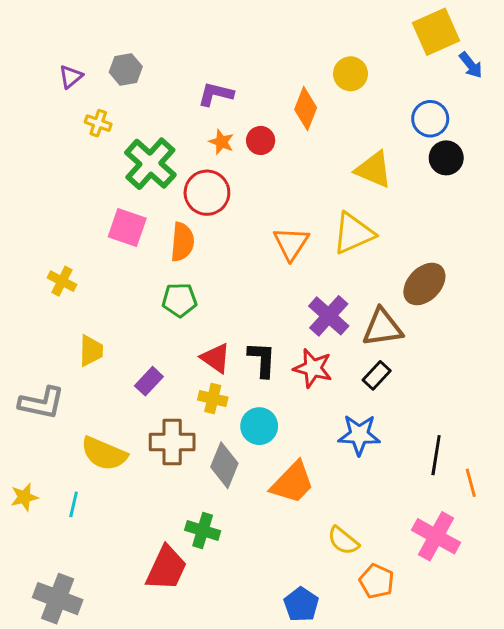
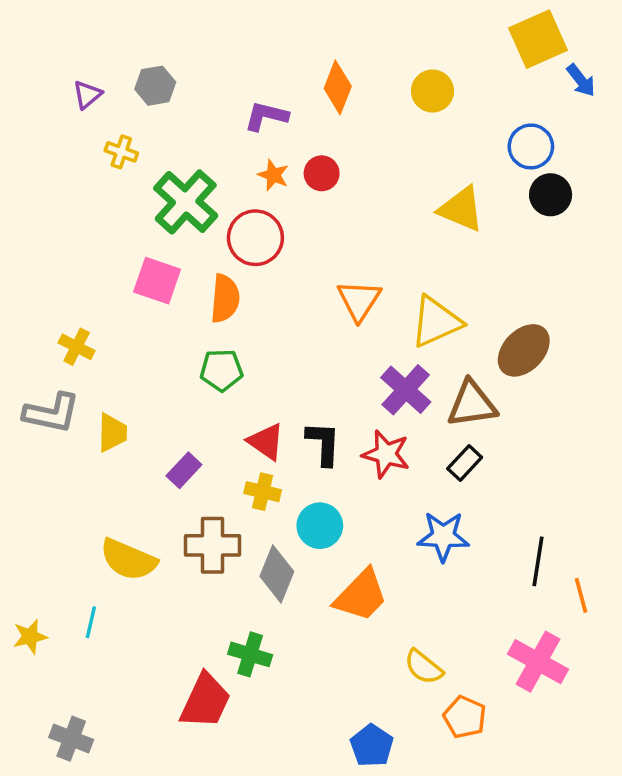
orange diamond: (306, 109) -> (338, 87), moved
yellow triangle: (353, 233) -> (436, 322), moved
gray L-shape: (42, 403) -> (52, 413), moved
yellow star: (24, 497) -> (30, 637), moved
gray cross: (58, 599) -> (71, 739), size x0.7

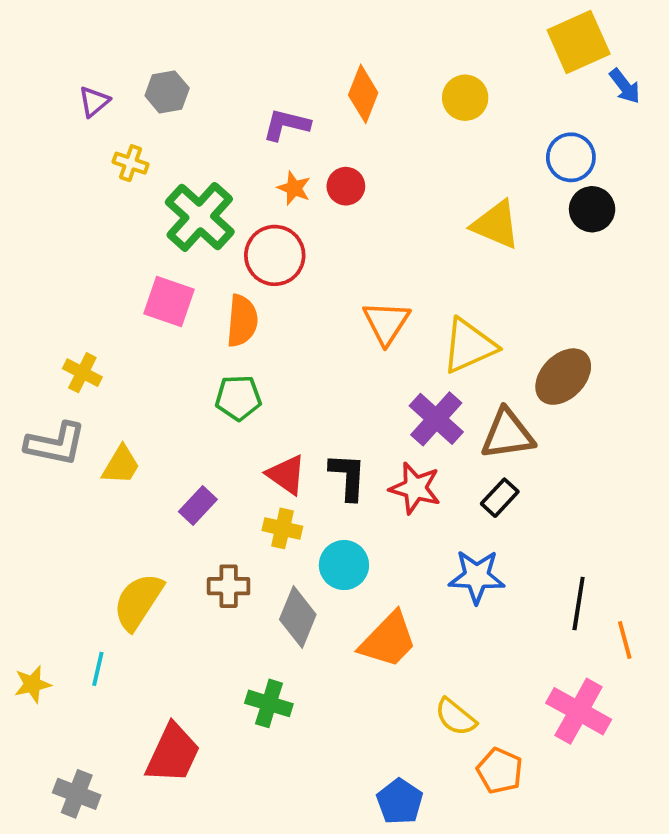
yellow trapezoid: (112, 433) -> (121, 465), turned 30
brown cross: (213, 545) -> (229, 586), size x0.7
yellow semicircle: (128, 560) -> (138, 602), turned 100
red trapezoid: (205, 701) -> (173, 753), moved

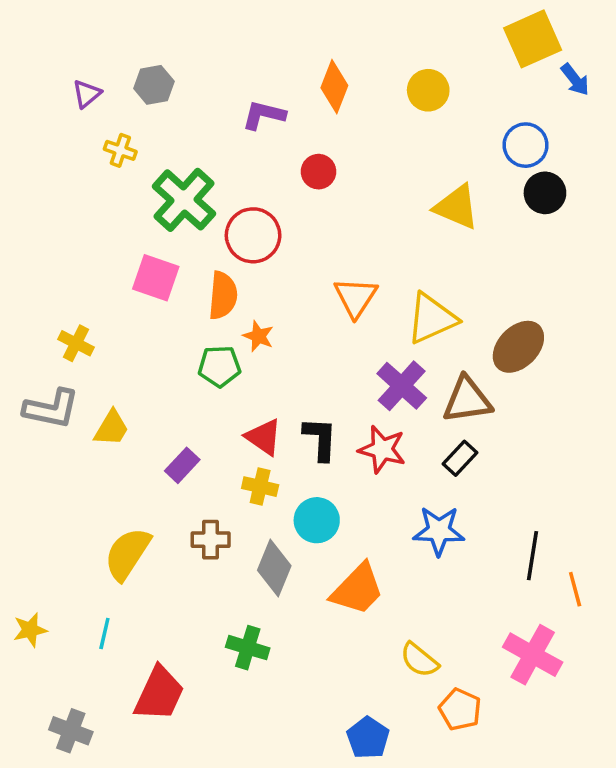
orange star: (294, 188) -> (258, 336), moved
cyan line: (98, 669) -> (104, 633), moved

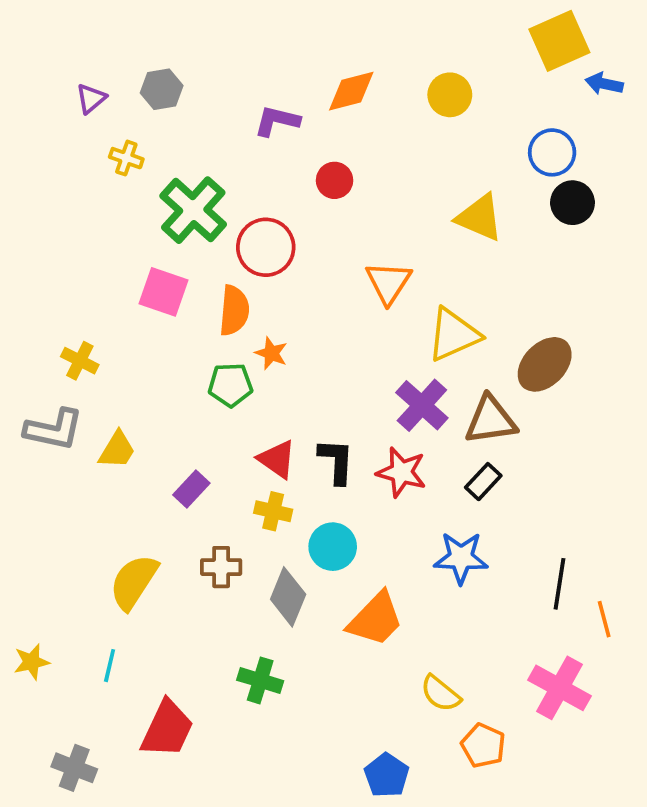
blue arrow: (575, 80) -> (604, 84), turned 140
orange diamond: (334, 87) -> (351, 91), turned 54
orange triangle: (356, 297) -> (388, 283), moved

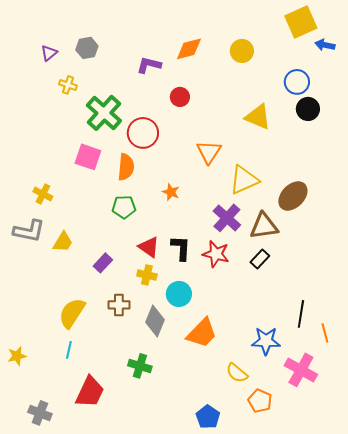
orange star: (271, 353) -> (171, 192), moved
blue star: (461, 558) -> (266, 341), moved
cyan line: (110, 666) -> (69, 350), moved

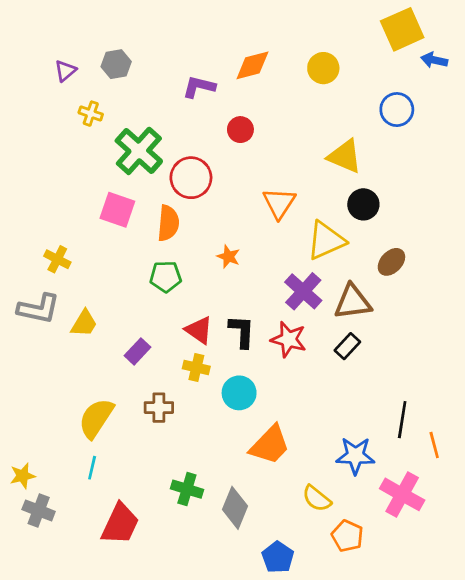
black circle: (308, 109) -> (363, 204), moved
brown ellipse: (293, 196) -> (391, 262), size x0.7
gray diamond: (155, 321) -> (235, 508), moved
gray cross: (40, 413) -> (39, 510), moved

